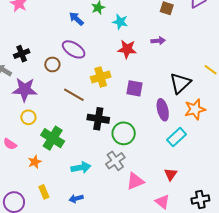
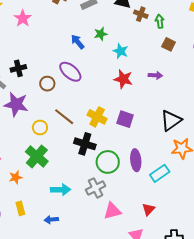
yellow cross: (101, 77) -> (97, 117), moved, turned 36
purple ellipse: (163, 110) -> (136, 160), moved
yellow circle: (28, 117) -> (40, 128), moved

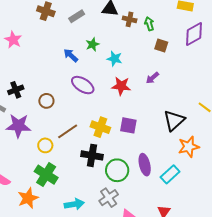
purple ellipse: (70, 72) -> (83, 85), moved
purple arrow: (155, 75) -> (152, 78), turned 144
brown line: (64, 117) -> (68, 131), turned -65
orange star: (16, 177) -> (28, 198), size x1.5

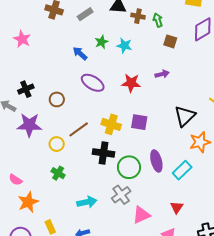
cyan star: (115, 59) -> (124, 46), moved
purple arrow: (152, 78) -> (162, 74), turned -152
green cross: (46, 175) -> (58, 173), size x0.6
orange star: (28, 198) -> (28, 202), moved

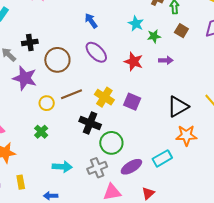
green star: (102, 42) -> (154, 36), moved
brown circle: (57, 99) -> (57, 60), size x1.6
purple ellipse: (156, 161) -> (131, 167), moved, turned 60

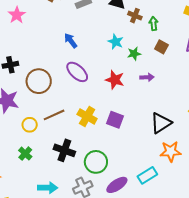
black cross: (90, 123) -> (64, 150), moved

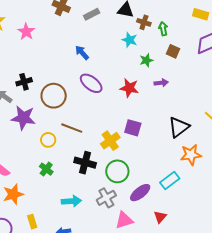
cyan star: (116, 42) -> (130, 40), moved
brown line: (54, 115) -> (72, 128), turned 50
yellow cross: (87, 116) -> (110, 141), moved, turned 30

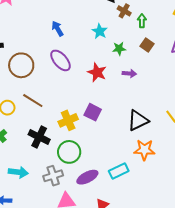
cyan star: (130, 40) -> (100, 31), moved

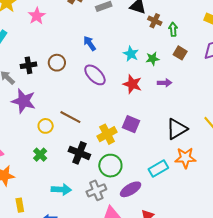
cyan star: (100, 31) -> (131, 54), moved
brown circle: (21, 65) -> (57, 63), moved, size x0.7
cyan rectangle: (119, 171) -> (158, 169), moved

